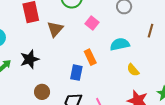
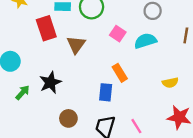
cyan semicircle: (120, 44) -> (145, 41), moved
yellow semicircle: (133, 70) -> (170, 83), turned -56

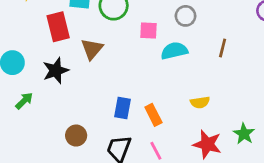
pink square: (118, 34) -> (148, 31), moved, turned -35
orange rectangle: (120, 73) -> (153, 115), moved
black star: (50, 82) -> (56, 71), moved

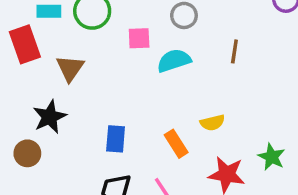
black star: (56, 71) -> (50, 117), moved
orange rectangle: (153, 115) -> (176, 144), moved
brown circle: (76, 136) -> (27, 153), moved

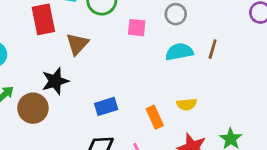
cyan semicircle: (174, 61) -> (179, 52), moved
blue rectangle: (116, 139) -> (106, 106), turned 60
brown circle: (27, 153) -> (33, 108), size x1.4

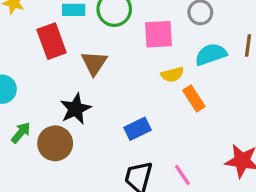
pink square: (137, 28) -> (159, 34), size x1.4
yellow semicircle: (187, 104) -> (172, 75), moved
orange rectangle: (155, 117) -> (194, 98), moved

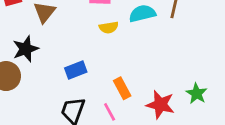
orange rectangle: (194, 98) -> (122, 88), moved

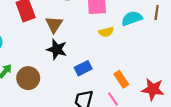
black star: (26, 49) -> (57, 49), moved, turned -30

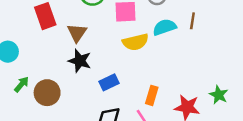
yellow semicircle: (106, 32) -> (135, 42), size x1.5
orange rectangle: (121, 79) -> (152, 95), turned 49

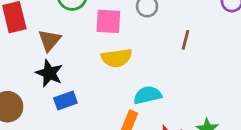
cyan semicircle: (165, 27) -> (148, 95), moved
blue rectangle: (109, 82) -> (65, 100), moved

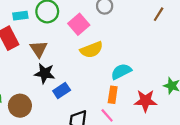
pink square: (108, 21) -> (79, 24), turned -30
brown line: (185, 40) -> (159, 14), moved, turned 32

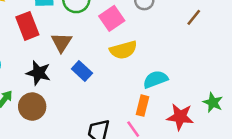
brown line: (159, 14) -> (194, 17), moved
black star: (45, 73) -> (38, 73), moved
blue rectangle: (62, 91) -> (82, 71), moved, turned 70

